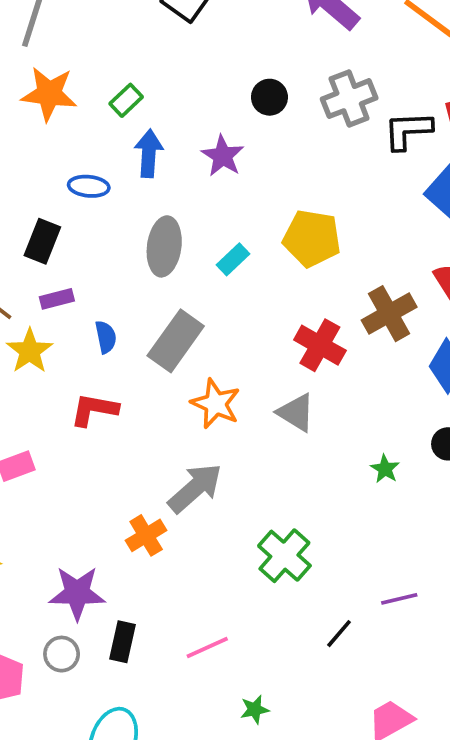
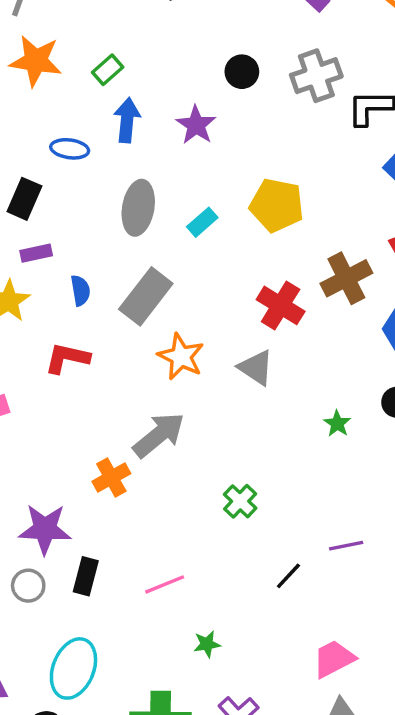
green cross: (284, 556) -> (240, 501), size x0.7

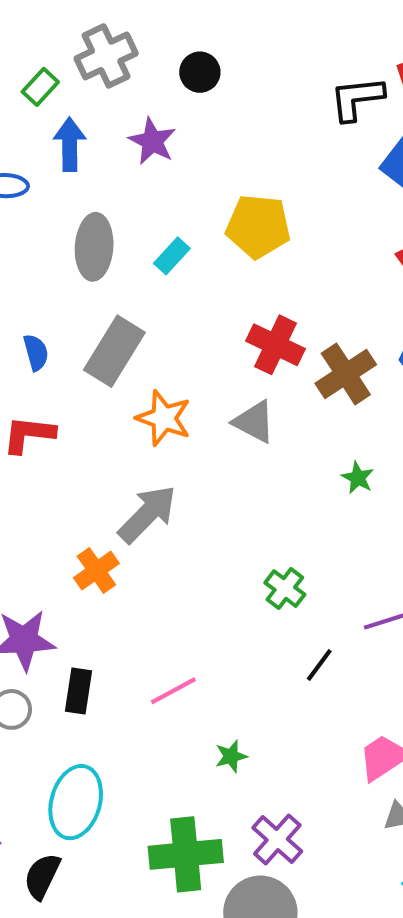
gray cross: (316, 76) -> (106, 56), moved
brown cross: (346, 278) -> (346, 374), moved
green cross: (240, 501) -> (285, 589), moved

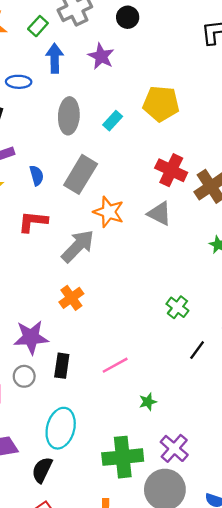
gray arrow: (147, 514) -> (78, 246), moved

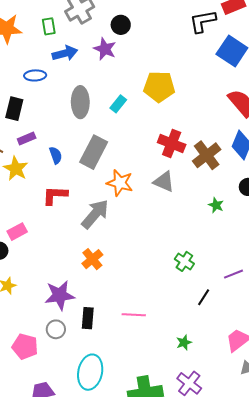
black circle: (128, 17) -> (121, 25), moved
green rectangle: (38, 26) -> (49, 26), turned -48
blue arrow: (55, 58) -> (65, 53), turned 80
pink line: (115, 365) -> (134, 315), turned 35
green star: (148, 402) -> (184, 342), moved

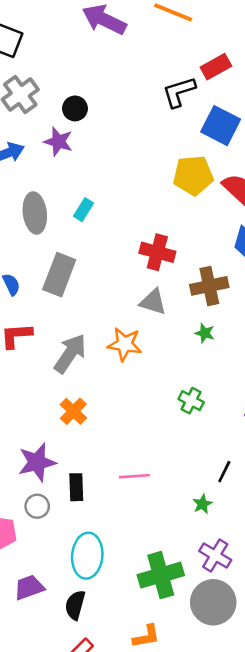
yellow pentagon: (159, 87) -> (193, 175), moved
brown cross: (207, 155) -> (209, 286), moved, turned 32
orange star: (120, 183) -> (125, 344), moved
green star: (216, 205) -> (205, 333), moved
black line: (204, 297) -> (224, 472), moved

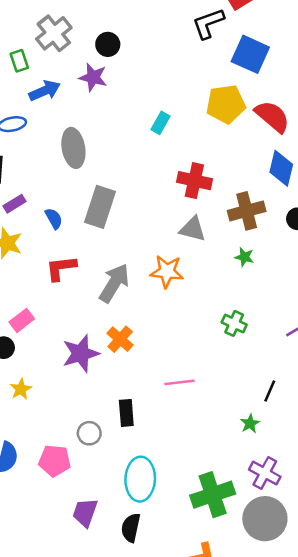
cyan rectangle: (84, 210) -> (161, 123), moved
purple star: (37, 462) -> (81, 354), moved
pink line: (134, 476) -> (179, 382), moved
purple trapezoid: (29, 587) -> (85, 513), turned -48

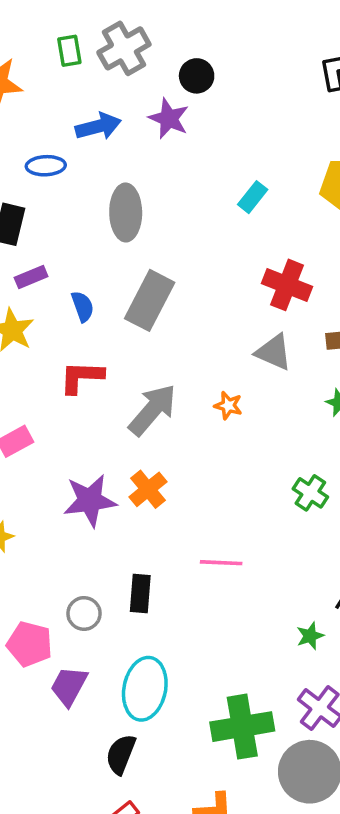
green rectangle: (19, 61) -> (69, 51), moved
orange star: (167, 272) -> (228, 406), size x0.6
purple trapezoid: (85, 513) -> (69, 686), moved

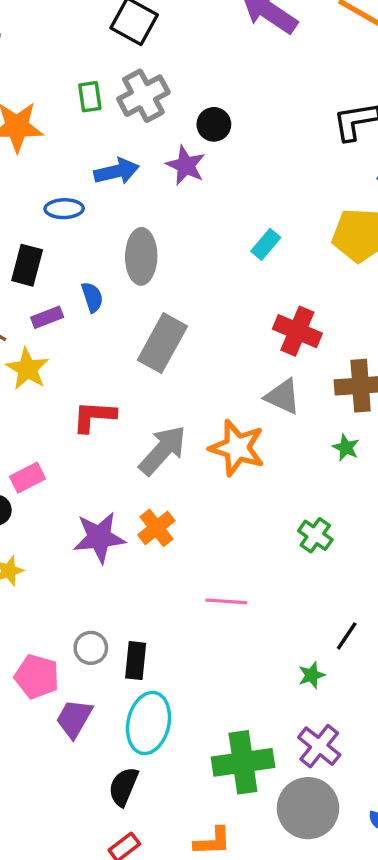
blue semicircle: (83, 306) -> (92, 297), moved
orange star: (228, 406) -> (237, 448), size x2.0
black rectangle: (140, 593) -> (136, 661), moved

